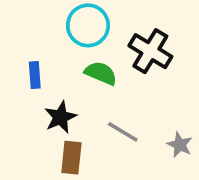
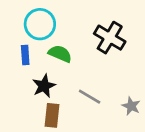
cyan circle: (88, 25) -> (40, 24), moved
green semicircle: (101, 73) -> (60, 54), moved

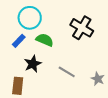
blue rectangle: (25, 55) -> (19, 41), turned 48
brown rectangle: (52, 115) -> (18, 86), moved

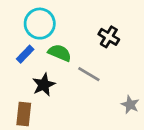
black cross: (82, 28) -> (109, 37), size x0.7
gray line: (67, 72) -> (89, 74), moved

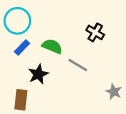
cyan circle: (40, 24) -> (17, 21), moved

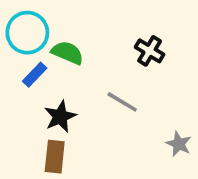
green semicircle: (52, 46) -> (67, 53), moved
brown rectangle: (21, 100) -> (55, 157), moved

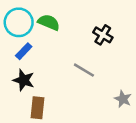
green semicircle: (67, 53) -> (49, 22), moved
black star: (60, 117) -> (24, 80), moved, turned -30

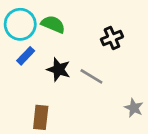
black cross: (103, 35) -> (112, 38), turned 36
black star: (24, 80) -> (59, 69), moved

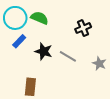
gray star: (134, 108) -> (99, 64), moved

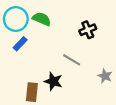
black star: (44, 51) -> (53, 81), moved
gray star: (99, 64) -> (105, 76), moved

